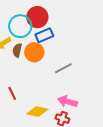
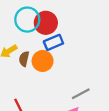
cyan circle: (20, 26) -> (27, 20), moved
gray line: (63, 68) -> (81, 94), moved

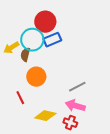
cyan circle: (27, 20) -> (32, 40), moved
orange circle: (43, 61) -> (36, 77), moved

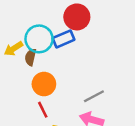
red circle: (45, 22) -> (77, 17), moved
red line: (20, 98) -> (43, 110), moved

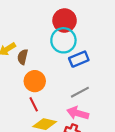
cyan circle: (39, 39) -> (63, 40), moved
blue rectangle: (63, 39) -> (79, 59), moved

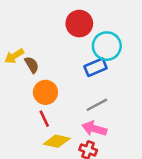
cyan circle: (63, 40) -> (107, 46), moved
brown semicircle: (23, 57) -> (32, 65), turned 136

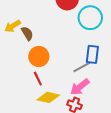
blue rectangle: (96, 67) -> (92, 54), moved, turned -60
pink arrow: (94, 129) -> (80, 87), turned -54

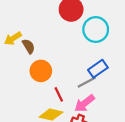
blue rectangle: (92, 54) -> (98, 69), turned 48
red line: (38, 79) -> (59, 94), moved

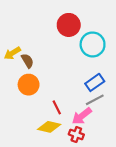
orange circle: (41, 71) -> (29, 85), moved
gray line: (87, 82) -> (95, 100), moved

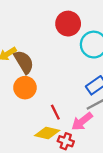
brown semicircle: (27, 61) -> (24, 62), size x1.5
red cross: (76, 135) -> (66, 141), moved

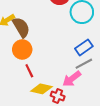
red line: (55, 112) -> (29, 71), moved

